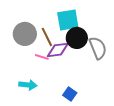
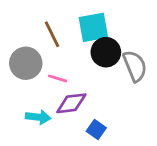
gray circle: (25, 34) -> (26, 63), moved
brown line: (47, 37) -> (52, 34), moved
purple diamond: (58, 50) -> (71, 103), moved

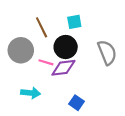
cyan square: (93, 27) -> (74, 22), size x0.6
black circle: (106, 52) -> (66, 47), moved
purple diamond: (71, 103) -> (63, 68), moved

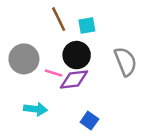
brown line: (42, 27) -> (59, 19), moved

